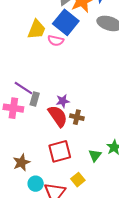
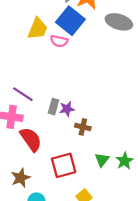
gray rectangle: (35, 99) -> (53, 107), moved
red semicircle: (58, 116) -> (31, 139), moved
green triangle: (95, 155) -> (102, 160), moved

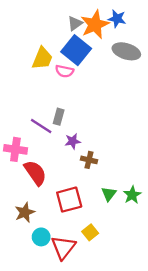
purple line: (23, 94) -> (41, 126), moved
gray rectangle: (53, 107) -> (59, 117), moved

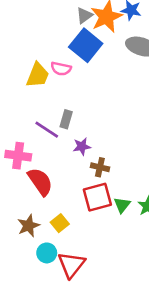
yellow trapezoid: (42, 58) -> (38, 75), moved
pink semicircle: (64, 71) -> (61, 69), moved
red square: (69, 200) -> (97, 197), moved
yellow square: (90, 232) -> (60, 223), moved

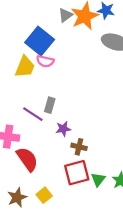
blue square: (86, 45) -> (40, 41), moved

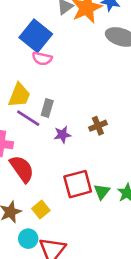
yellow trapezoid: (25, 67) -> (19, 95), moved
brown cross: (79, 147) -> (98, 126), moved, turned -35

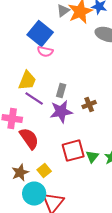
gray rectangle: (47, 108) -> (61, 91), moved
purple star: (62, 135) -> (61, 112), size x1.6
cyan circle: (28, 239) -> (34, 194), size x1.5

